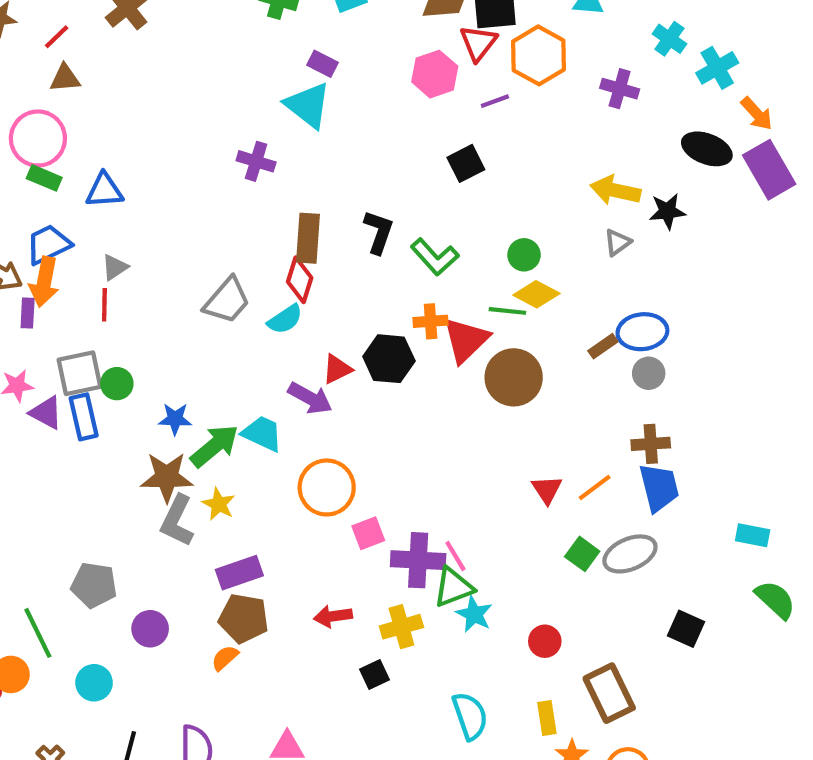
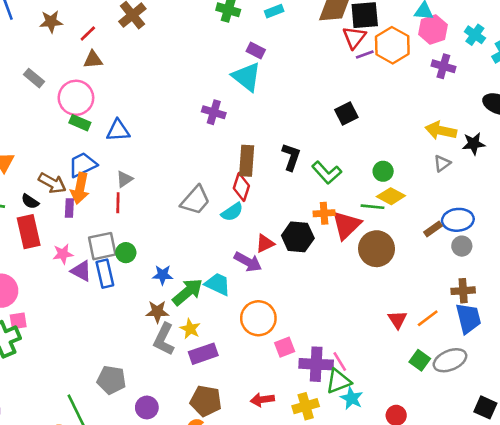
pink hexagon: (435, 74) -> (433, 30), moved
purple line: (495, 101) -> (365, 54), moved
brown star: (167, 477) -> (157, 312), size x0.7
purple rectangle: (239, 573) -> (203, 354), moved

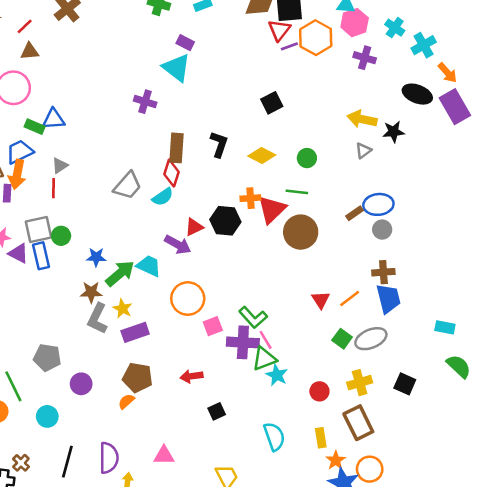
green rectangle: (80, 123) -> (35, 127), moved
green L-shape: (327, 173) -> (253, 317), moved
yellow diamond: (391, 196) -> (262, 156), moved
yellow cross: (306, 406) -> (360, 383), moved

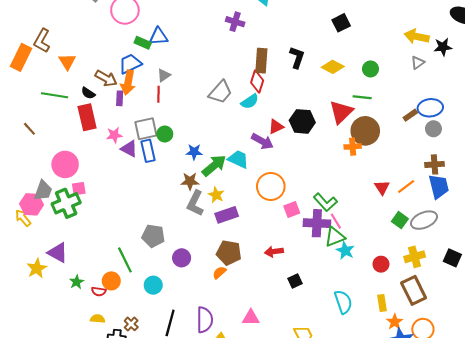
orange cross: (250, 198) -> (353, 147), moved

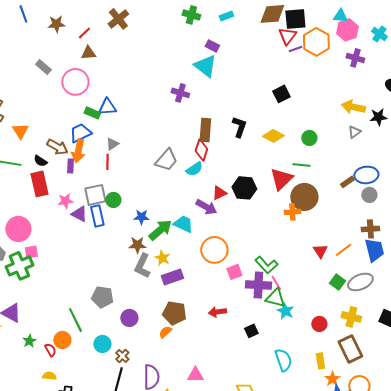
green triangle: (335, 237) -> (275, 298), turned 35
yellow cross: (415, 257) -> (351, 317), turned 30
black square: (295, 281) -> (251, 331), moved
red semicircle: (99, 291) -> (50, 350), turned -128
brown cross: (131, 324) -> (122, 356), moved

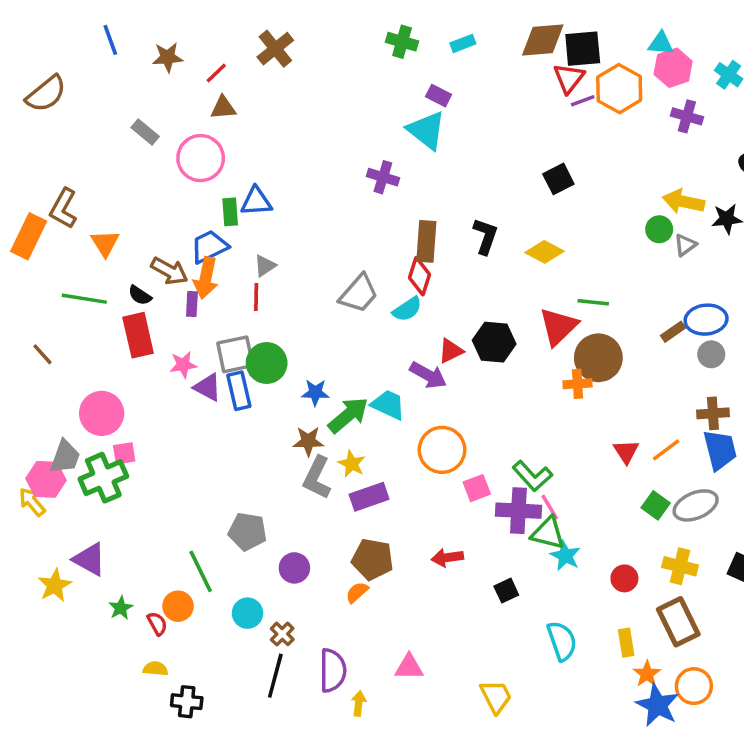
green rectangle: (92, 113) -> (230, 212), turned 63
green circle: (309, 138) -> (659, 229), moved
green circle: (113, 200) -> (267, 363), size x1.5

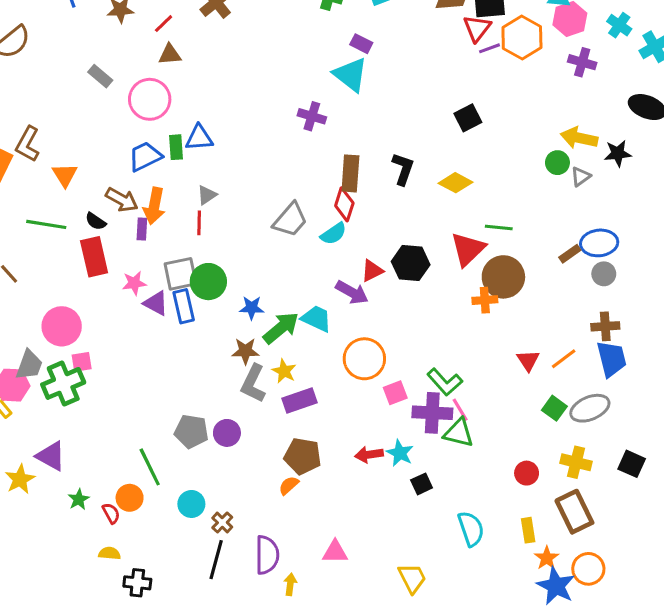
blue trapezoid: (209, 247) -> (145, 156), moved
cyan star: (565, 556) -> (400, 453), moved
purple circle: (294, 568) -> (227, 433), moved

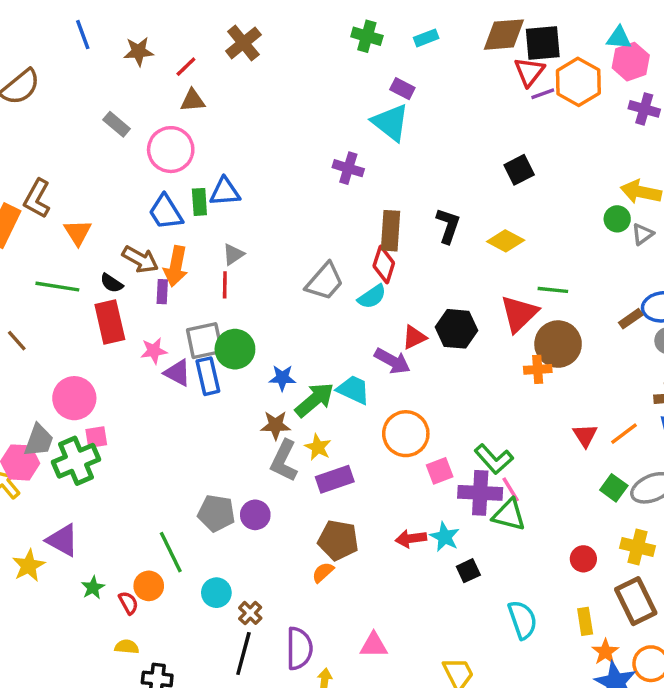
blue trapezoid: (145, 156) -> (166, 212), turned -96

